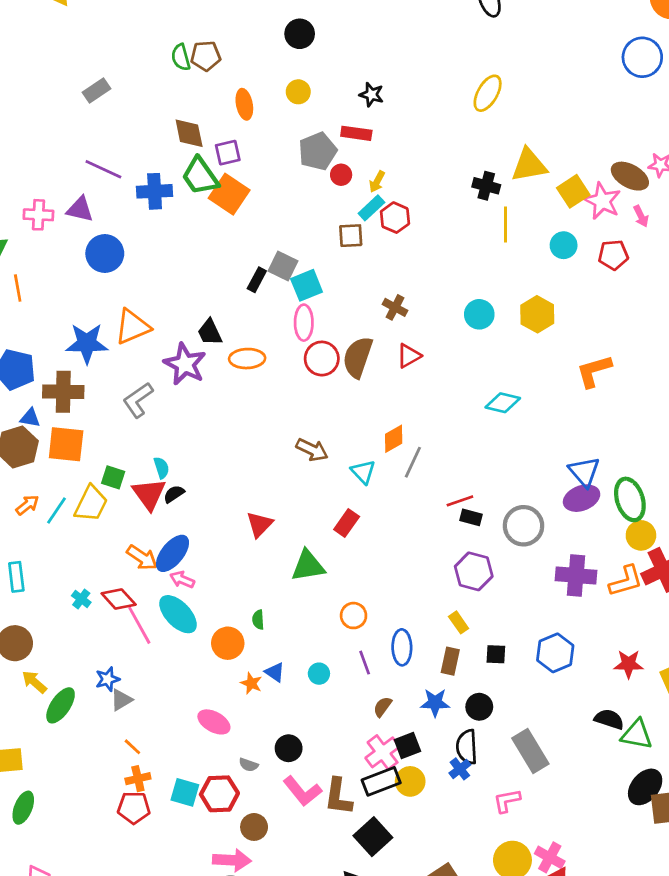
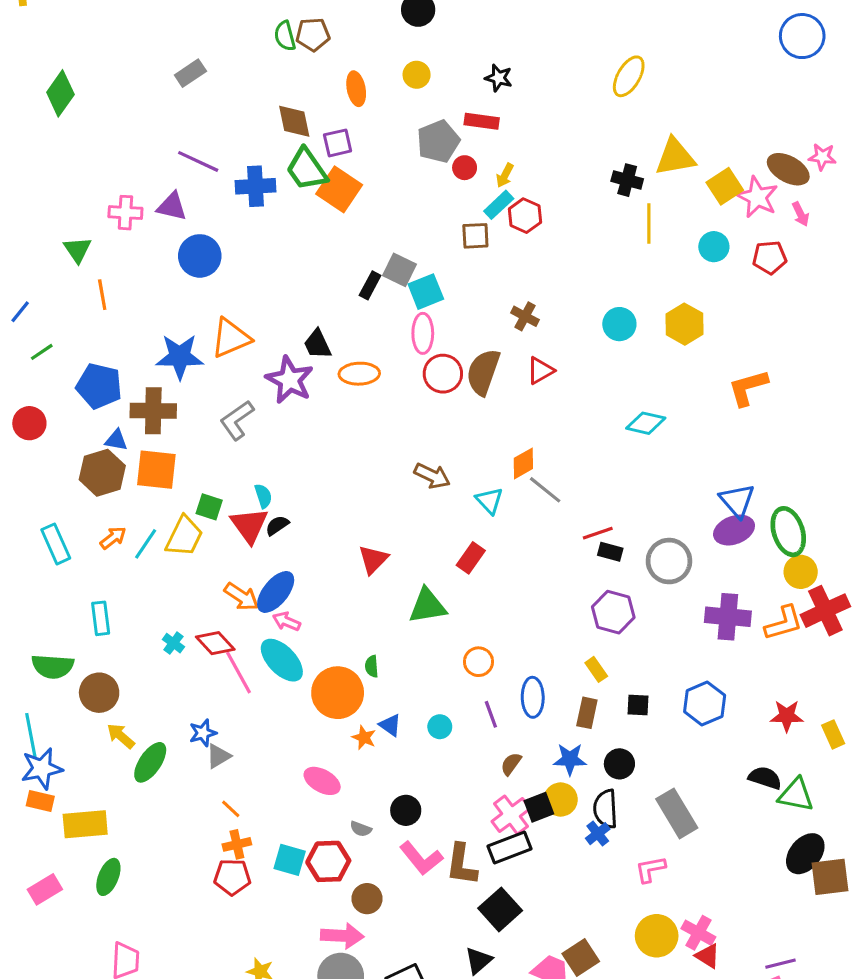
gray line: (413, 462) -> (545, 490), turned -76
orange circle: (228, 643) -> (338, 693), size x1.4
yellow circle: (410, 781) -> (561, 799), moved

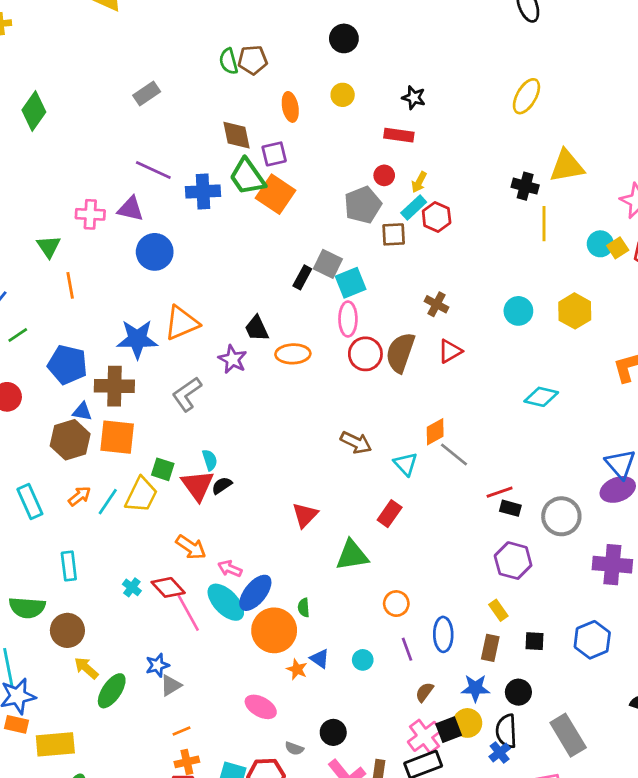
gray pentagon: (438, 141) -> (363, 205), moved
yellow square: (725, 186) -> (618, 248), moved, size x0.7
purple star: (290, 380) -> (233, 359), size x0.7
blue ellipse: (276, 592) -> (255, 593), moved
orange line: (231, 809) -> (182, 731), turned -66

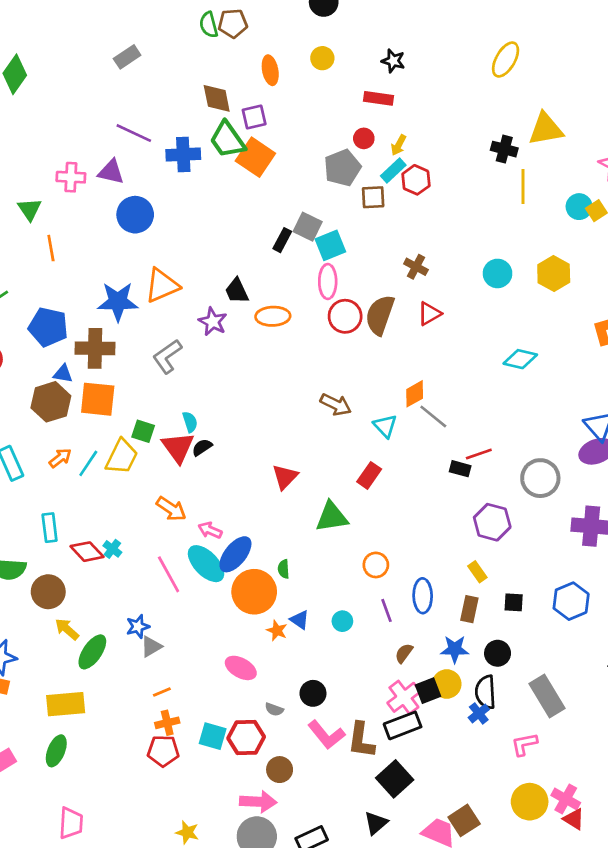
black rectangle: (510, 508) -> (460, 469), moved
red diamond: (168, 587) -> (87, 552), moved
yellow rectangle: (55, 744) -> (66, 704), moved

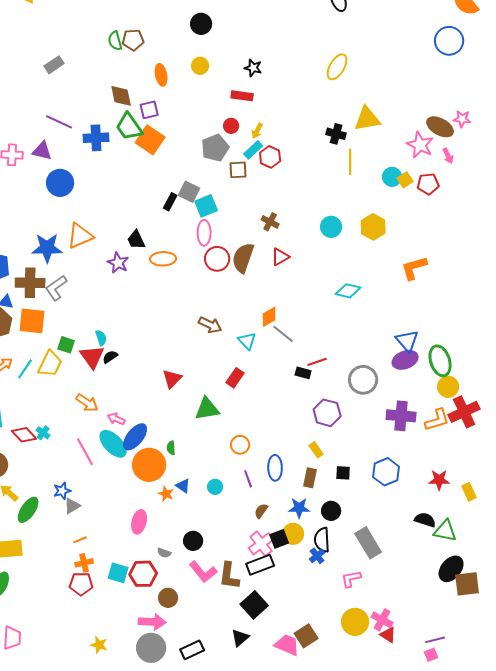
gray L-shape: (167, 356) -> (56, 288), moved
pink ellipse: (241, 668) -> (139, 522), turned 75

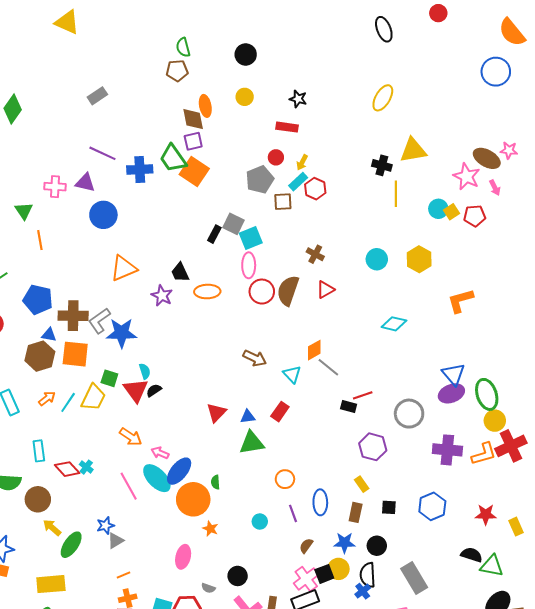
green semicircle: (115, 41) -> (183, 47), moved
brown diamond: (121, 96) -> (193, 119), moved
blue star: (47, 248) -> (122, 333), moved
blue triangle: (183, 486) -> (248, 417), moved, turned -42

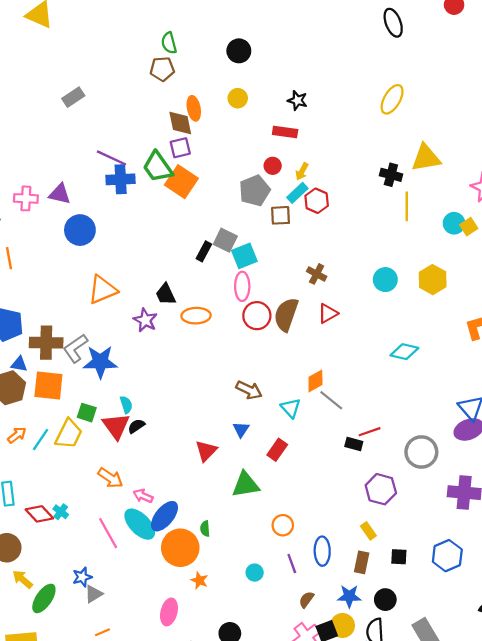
purple line: (102, 153) -> (112, 158), moved
blue triangle: (248, 417) -> (241, 429), moved, turned -49

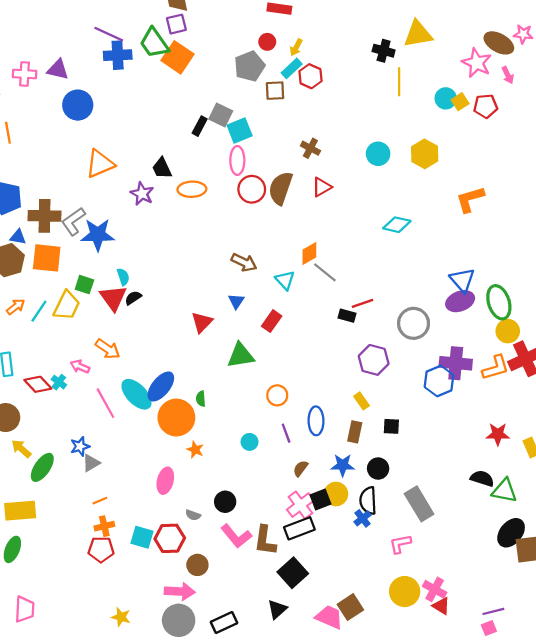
pink arrow: (143, 496) -> (80, 367), moved
blue hexagon: (447, 556) -> (439, 381), moved

